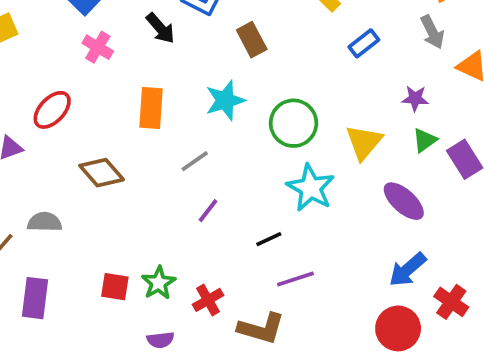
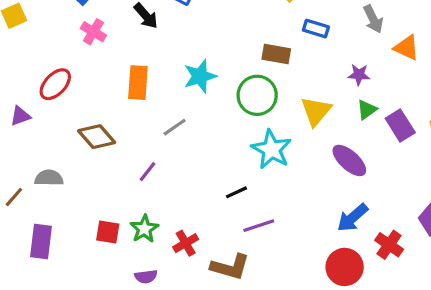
brown rectangle: (252, 40) -> (276, 54), moved, turned -52
blue rectangle: (364, 43) -> (316, 29), turned 55
purple line: (208, 211) -> (147, 172), moved

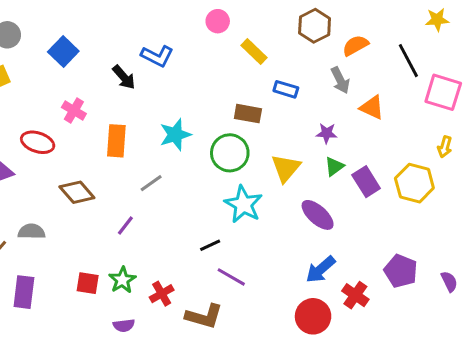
pink cross: (93, 32) -> (74, 110), moved
red ellipse: (55, 84) -> (38, 142), turned 64
purple line: (259, 226) -> (231, 277), turned 48

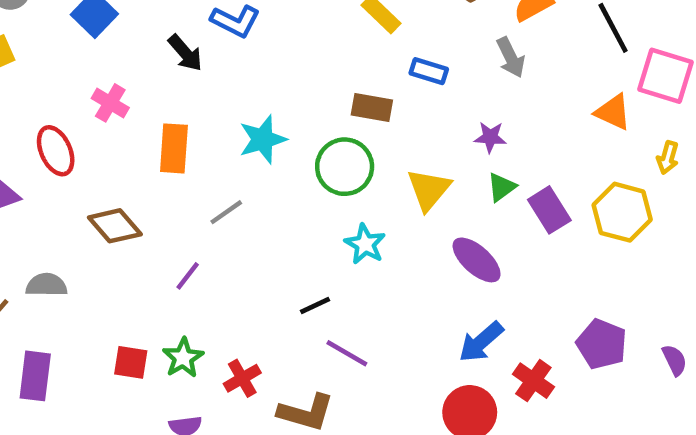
orange triangle: (372, 107) -> (613, 112), moved
red ellipse: (38, 142) -> (56, 151), turned 48
cyan star: (243, 204) -> (365, 244), size x0.7

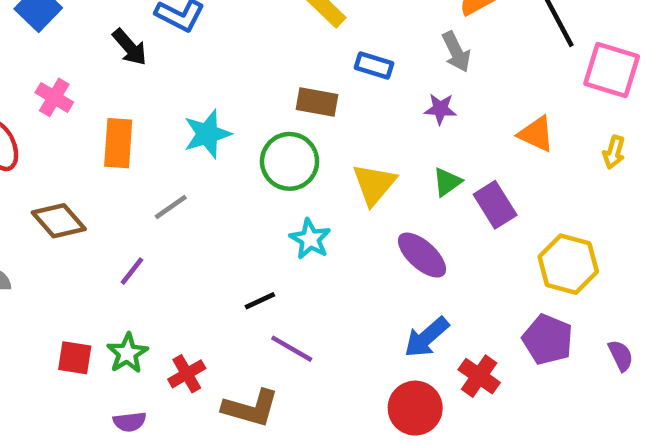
orange triangle: (613, 112) -> (536, 134), moved
purple star: (490, 137) -> (440, 109), moved
yellow hexagon: (622, 212) -> (568, 264), moved

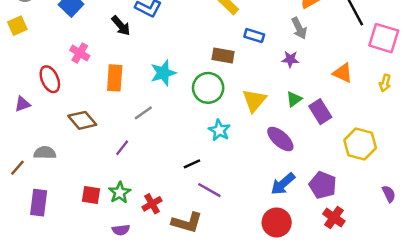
purple pentagon: (548, 340) -> (323, 185), moved
red cross: (479, 376) -> (334, 218), moved

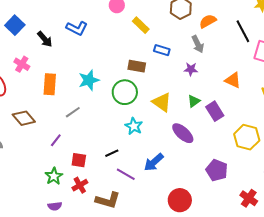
black arrow: (121, 26) -> (45, 39), moved
yellow triangle: (254, 100) -> (162, 102), turned -35
blue arrow: (283, 184) -> (154, 162), moved
red square: (91, 195) -> (79, 160), moved
red cross: (334, 218) -> (249, 198), moved

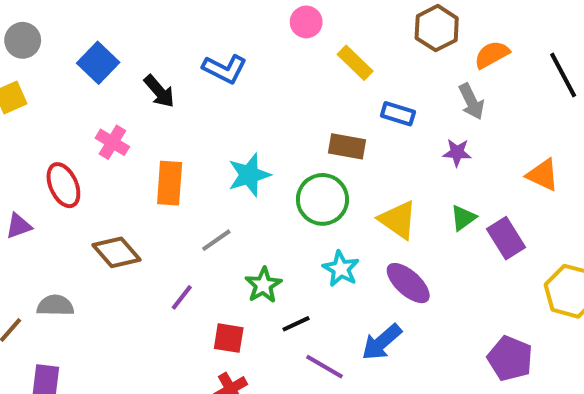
purple ellipse: (183, 133) -> (408, 283), moved
green star: (54, 176) -> (263, 285), moved

